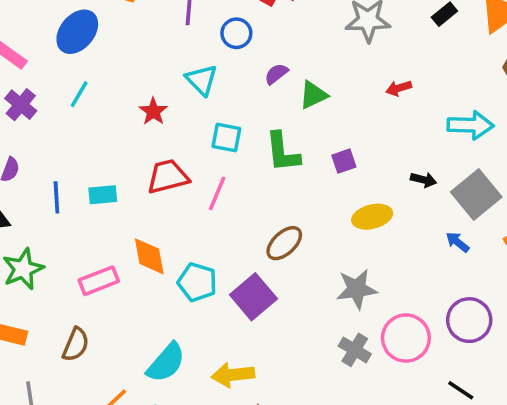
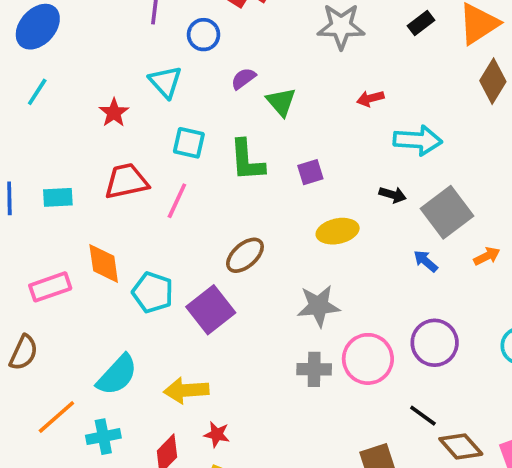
green triangle: (313, 95) -> (281, 102), turned -48
cyan arrow: (470, 125) -> (418, 140), moved
gray cross: (355, 350) -> (314, 369), turned -32

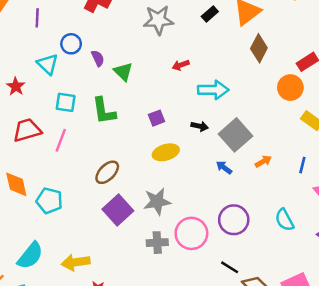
blue circle: (204, 35) -> (71, 44), moved
purple semicircle: (243, 79) -> (98, 58), turned 105
purple square: (310, 172) -> (157, 118), moved
purple square: (211, 310) -> (118, 210), moved

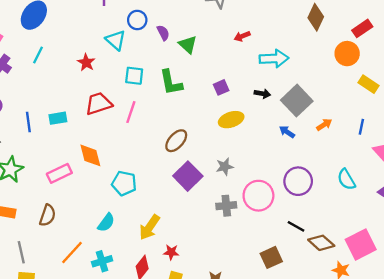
cyan pentagon: (49, 201) -> (124, 183), moved
gray star: (157, 202) -> (225, 167), size x0.7
cyan semicircle: (30, 256) -> (106, 223), size x0.7
yellow arrow: (76, 262) -> (150, 227), turned -45

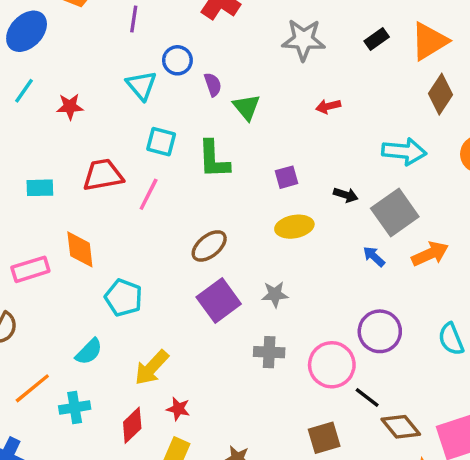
cyan arrow: (274, 59) -> (404, 151), moved
red star: (86, 62) -> (70, 107), moved, turned 30
orange arrow: (324, 125) -> (430, 254), size x1.5
pink circle: (258, 196) -> (332, 365), moved

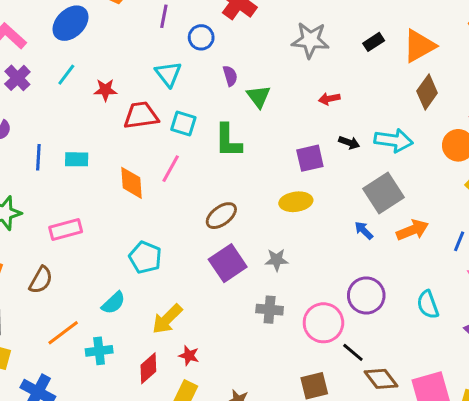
blue circle: (177, 60) -> (201, 37), moved
red trapezoid: (103, 175) -> (141, 115), moved
purple square: (287, 177) -> (310, 158), moved, size x1.4
black arrow: (346, 195) -> (349, 143), moved
orange diamond: (80, 249) -> (132, 183), moved

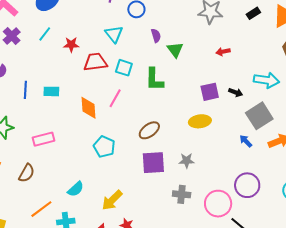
black arrow: (349, 143) -> (236, 92), moved
cyan pentagon: (145, 257) -> (104, 147), moved
purple square: (228, 263) -> (153, 163), turned 30

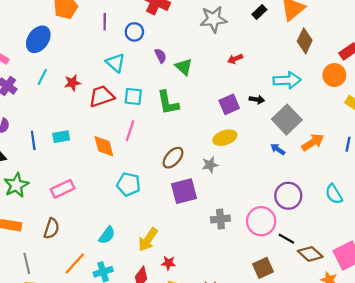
gray star: (187, 161) -> (210, 165), moved

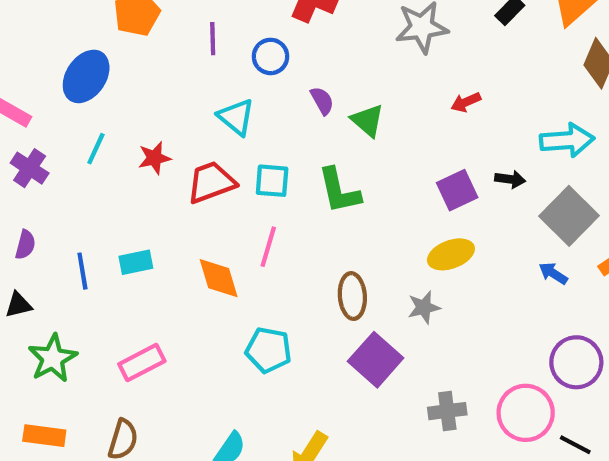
brown ellipse: (173, 158) -> (352, 296), turned -45
purple square: (184, 191) -> (376, 360), turned -32

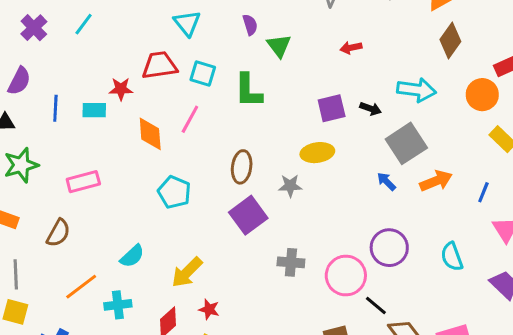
red star: (154, 158) -> (121, 89), moved
purple semicircle: (25, 245) -> (19, 81), size x1.4

